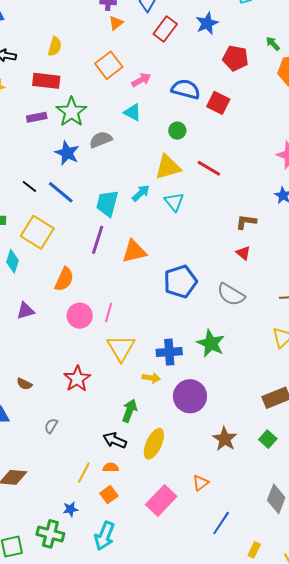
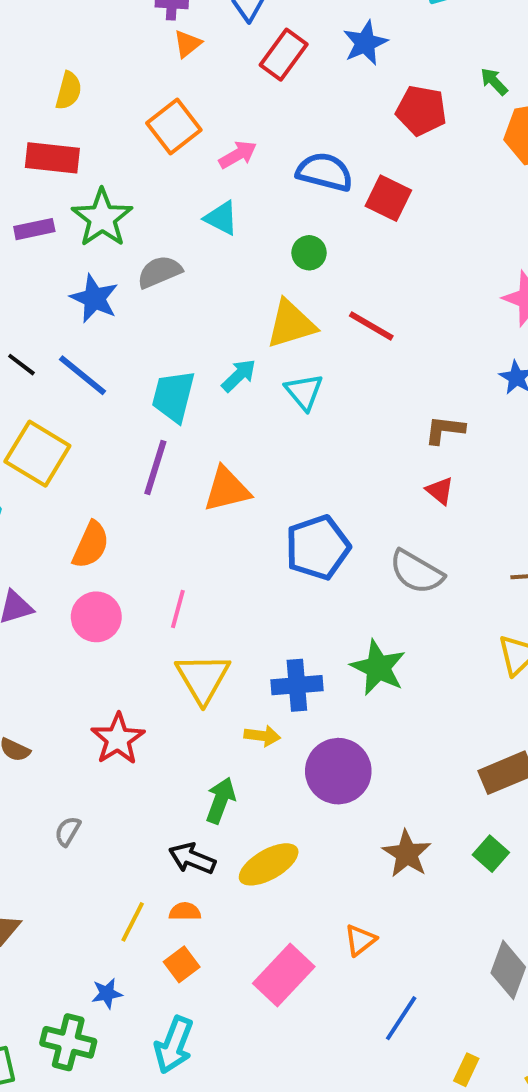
pink circle: (80, 316) -> (96, 617), moved
yellow ellipse: (154, 444) -> (269, 864), turned 36

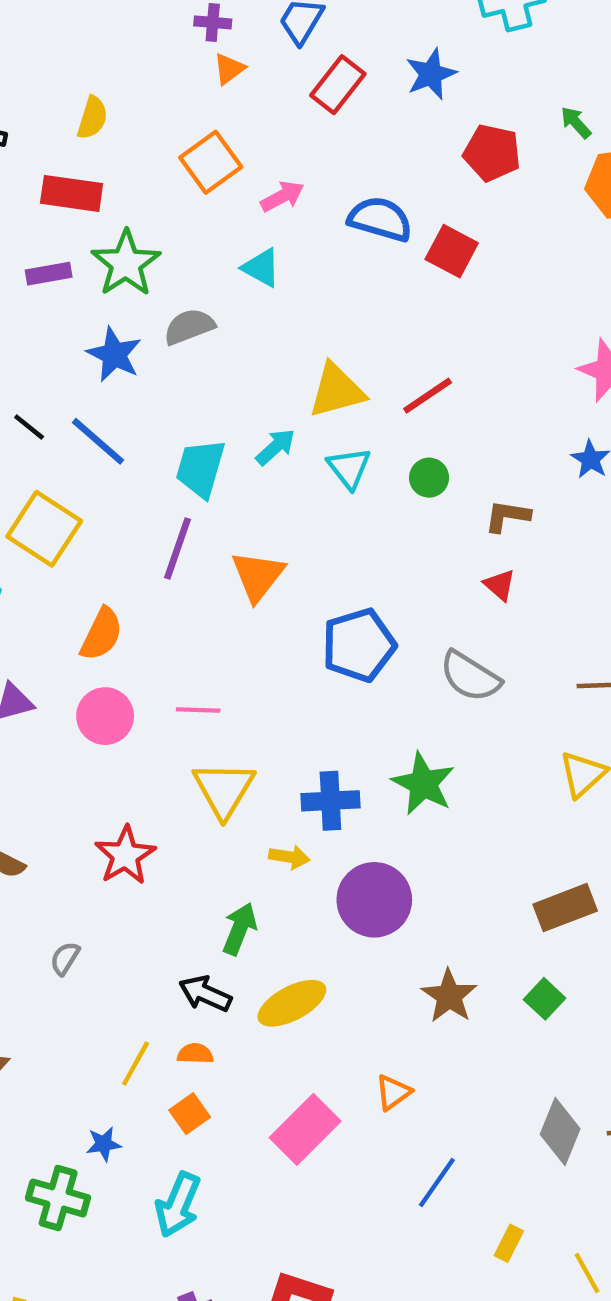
green circle: (309, 253) -> (429, 478), moved
red line: (371, 326) -> (428, 396), turned -66
orange triangle: (227, 489) -> (258, 576), turned -40
pink line: (178, 609) -> (198, 710), turned 75

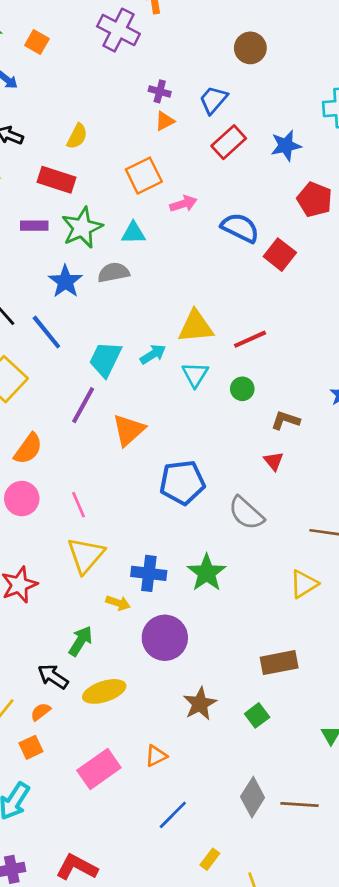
cyan triangle: (261, 268) -> (133, 233), moved, turned -40
pink line: (198, 710) -> (78, 505), turned 55
orange semicircle: (195, 1054) -> (41, 712), turned -50

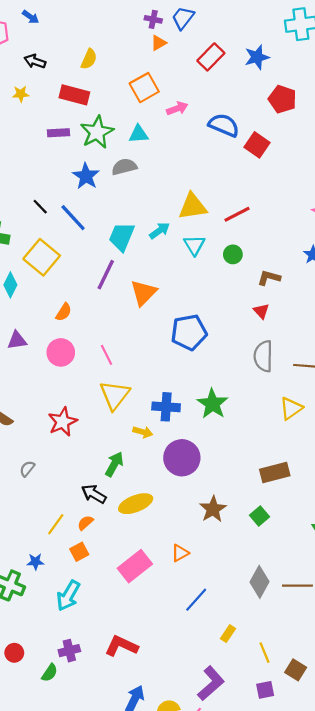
blue trapezoid: (213, 100) -> (183, 18), moved
orange semicircle: (28, 449) -> (64, 312), size x0.7
gray semicircle: (246, 513) -> (263, 356), moved, turned 52

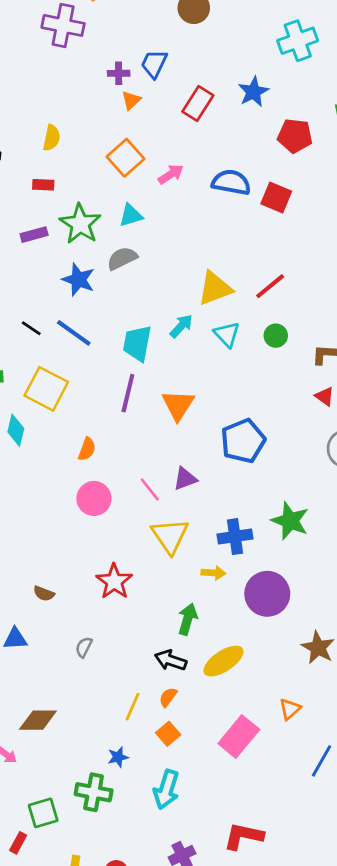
red rectangle: (74, 95) -> (43, 185), size x0.6
purple triangle: (17, 340) -> (185, 479), moved

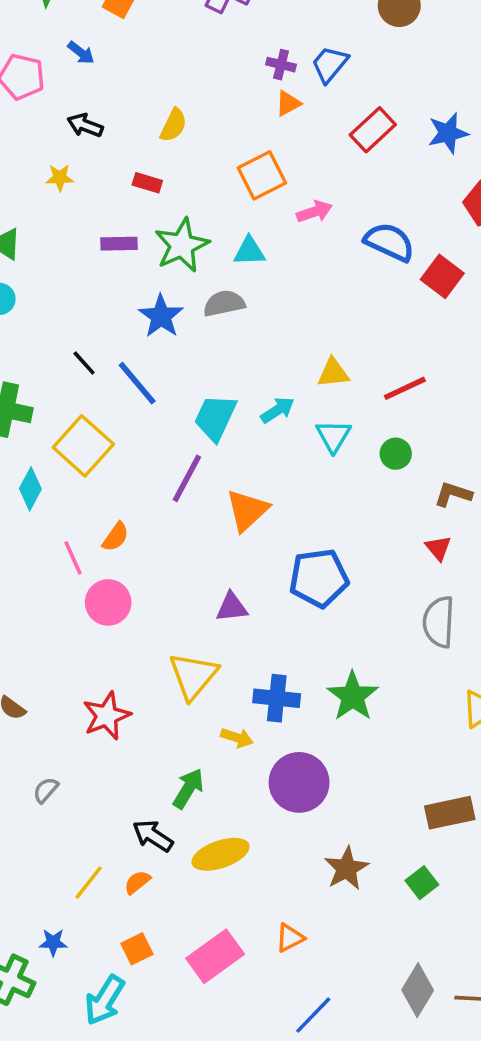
yellow triangle: (215, 288) -> (333, 373), size x0.7
pink line: (150, 489) -> (73, 558), moved
orange square: (168, 734) -> (137, 949), moved

